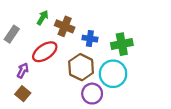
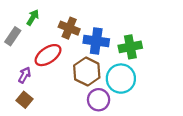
green arrow: (43, 18) -> (33, 17), moved
blue cross: (90, 39) -> (96, 41), size x1.5

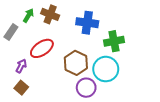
brown cross: (69, 28) -> (50, 14), moved
blue cross: (96, 41) -> (87, 23), moved

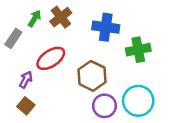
brown cross: (50, 14) -> (61, 17), turned 30
cyan circle: (106, 69) -> (138, 101), moved

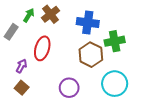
red ellipse: (51, 58) -> (42, 48), turned -40
brown hexagon: (92, 76) -> (91, 55), moved
purple circle: (104, 106) -> (69, 88), moved

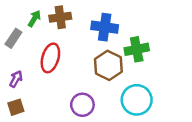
brown cross: (50, 14) -> (60, 17), turned 30
purple arrow: (22, 66) -> (16, 79), moved
brown square: (22, 88) -> (16, 107), moved, turned 32

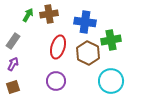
gray rectangle: (13, 38) -> (13, 41), moved
red ellipse: (50, 58) -> (58, 47), moved
purple circle: (82, 105) -> (56, 81), moved

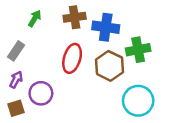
brown cross: (49, 14) -> (75, 17), moved
purple circle: (56, 81) -> (41, 93), moved

